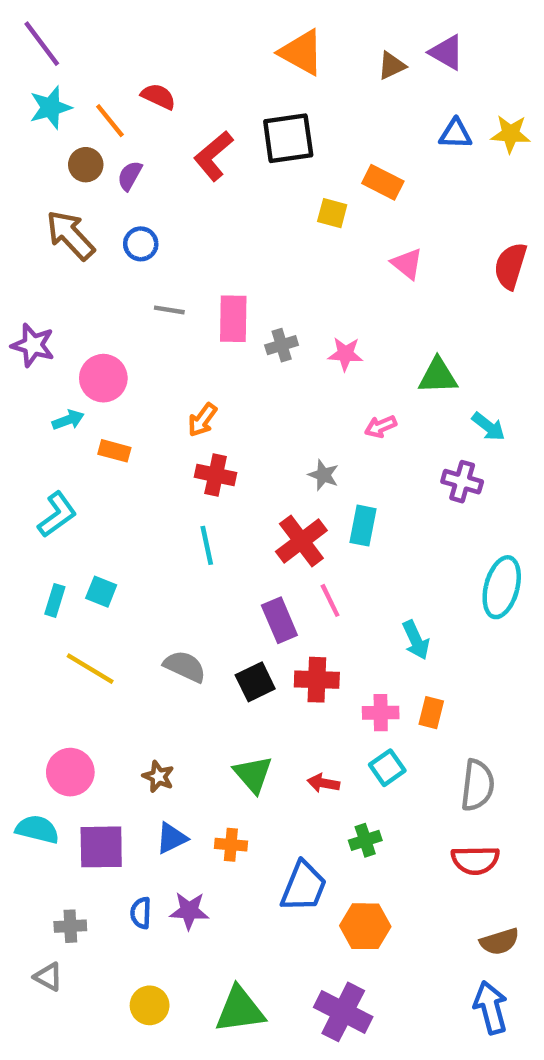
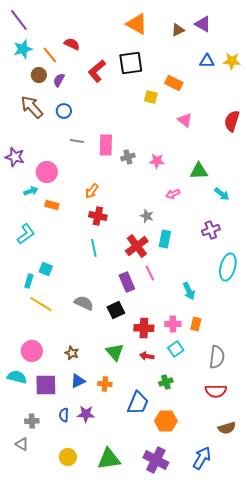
purple cross: (462, 482) -> (211, 230), moved, turned -36
cyan rectangle: (55, 600) -> (29, 281), moved
red cross: (317, 680) -> (144, 328), moved
blue arrow: (491, 1008) -> (202, 458), moved, turned 45

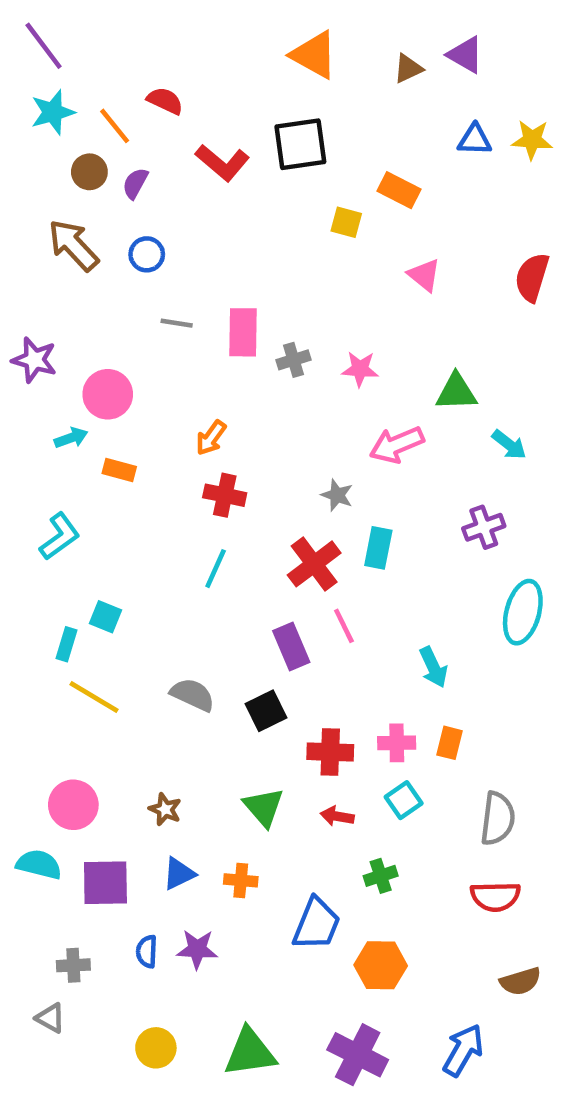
red L-shape: (97, 71) -> (222, 163), turned -100
pink arrow: (173, 194) -> (397, 445), size x1.6
cyan line: (94, 248) -> (216, 569), turned 36

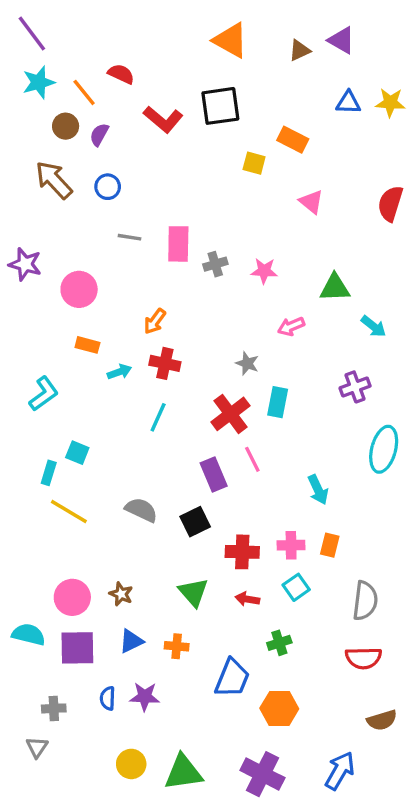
cyan arrow: (71, 438) -> (119, 372), moved
pink arrow: (397, 445) -> (291, 326), size x0.7
pink circle: (73, 805) -> (72, 597), moved
gray triangle: (50, 1018) -> (37, 747), turned 35
yellow circle: (156, 1048) -> (131, 764), moved

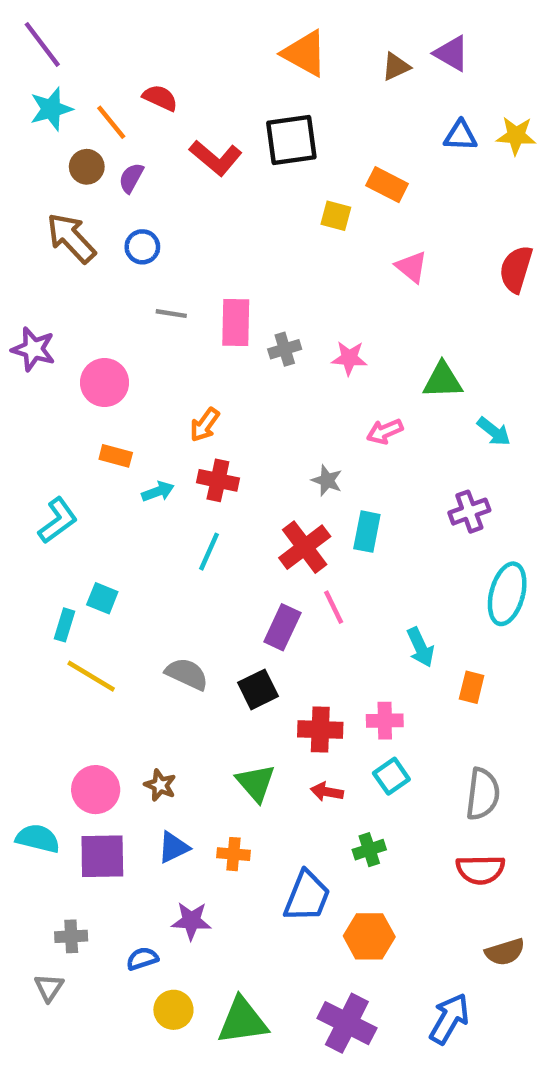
purple rectangle: (214, 475) -> (282, 627), turned 48
orange rectangle: (330, 545) -> (472, 687), moved
blue semicircle: (108, 698) -> (142, 959), moved, turned 70

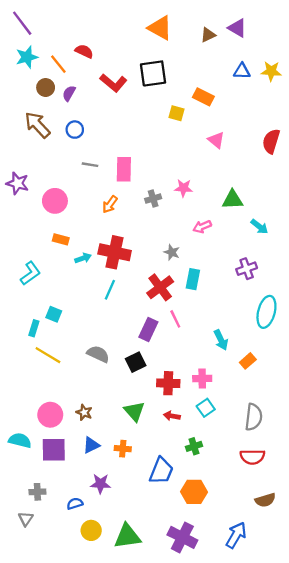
gray cross: (285, 349) -> (153, 199), moved
orange arrow: (205, 425) -> (110, 204), moved
red cross: (218, 480) -> (115, 252), size x1.5
orange rectangle: (472, 687) -> (248, 361), turned 35

